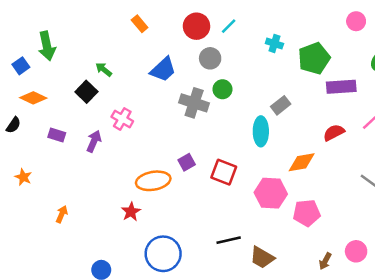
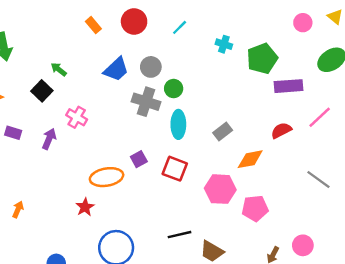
red circle: (197, 26) -> (134, 21), moved
gray circle: (210, 58) -> (151, 67), moved
gray rectangle: (281, 105) -> (223, 132), moved
cyan ellipse: (261, 131) -> (178, 124), moved

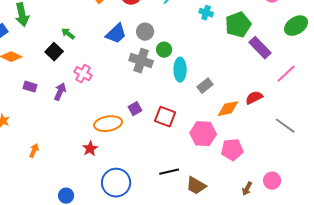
purple rectangle: (288, 86) -> (260, 48), turned 50
cyan ellipse: (178, 124) -> (180, 70), moved
red semicircle: (281, 130) -> (254, 98), moved

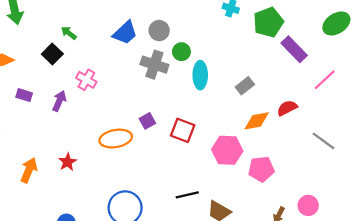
gray rectangle: (205, 86) -> (245, 86), moved
red star: (90, 149) -> (68, 162), moved
orange arrow: (34, 151) -> (29, 170), size x1.5

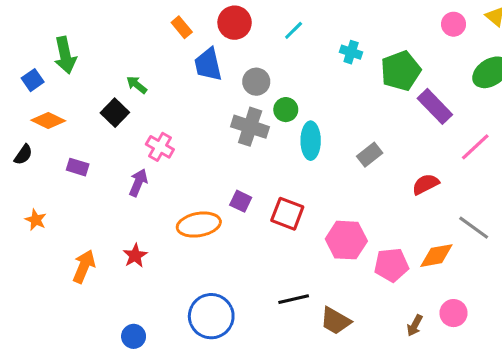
blue trapezoid: (125, 33) -> (208, 65), moved, turned 120
purple arrow: (59, 101) -> (138, 183), moved
purple square: (147, 121) -> (241, 201), turned -35
orange diamond: (257, 121) -> (436, 256), moved

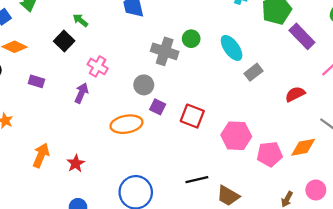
gray circle: (256, 82) -> (144, 85), moved
cyan ellipse: (311, 141) -> (232, 48), moved, turned -36
red star: (135, 256) -> (76, 163), moved

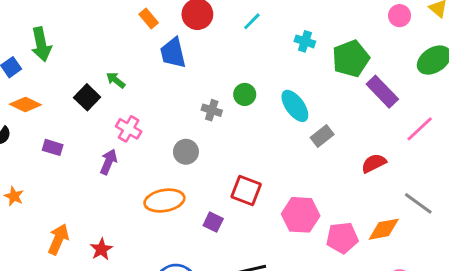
green arrow: (80, 20) -> (116, 80), moved
gray cross: (165, 51) -> (212, 110), size x0.6
purple square: (158, 107) -> (213, 222), moved

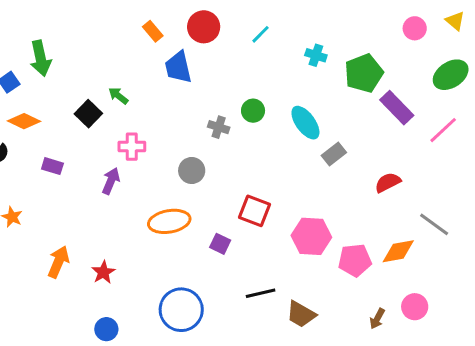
pink cross: (129, 129) -> (132, 147), turned -30
pink line: (420, 129) -> (443, 130), moved

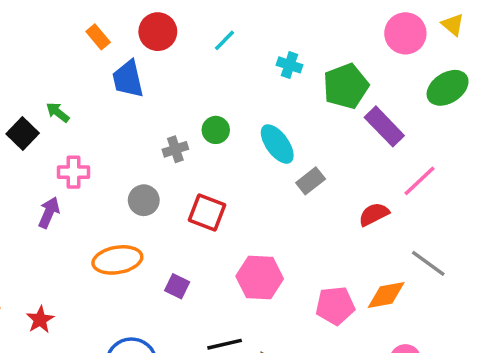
pink circle: (415, 28) -> (405, 33), size x1.5
gray cross: (219, 127) -> (175, 149), turned -36
pink line: (443, 130) -> (419, 181), moved
red square: (255, 211) -> (207, 213), moved
pink hexagon: (311, 236) -> (260, 277), moved

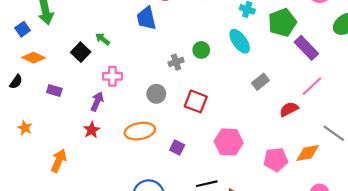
cyan ellipse: (277, 144) -> (240, 41), moved
pink line: (419, 181) -> (312, 86), moved
red semicircle: (374, 214) -> (289, 109), moved
red star: (40, 320) -> (92, 130), moved

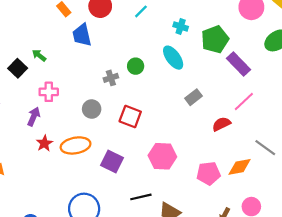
red star: (92, 130) -> (44, 143), moved
purple square: (177, 148) -> (112, 162), size x1.5

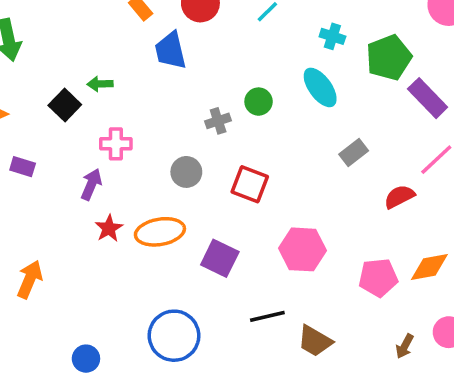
green arrow: (39, 55) -> (100, 84), turned -40

